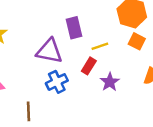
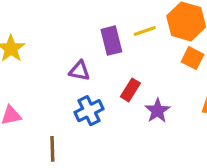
yellow line: (100, 46) -> (145, 31), moved
purple triangle: (49, 51) -> (79, 71), size x0.6

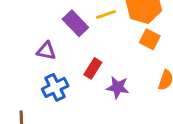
purple rectangle: (111, 41) -> (75, 23), turned -30
purple star: (157, 111) -> (118, 87), turned -30

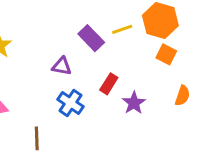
blue cross: (55, 87) -> (71, 103), turned -30
purple star: (118, 87) -> (134, 103), turned 30

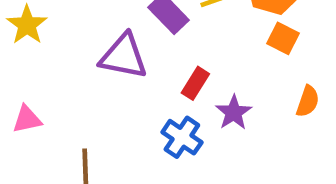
purple triangle: (62, 66) -> (124, 56), size x1.6
blue cross: (71, 103) -> (182, 137), moved

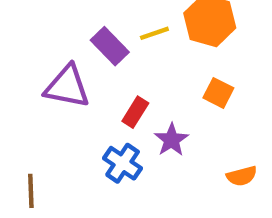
orange square: (283, 38) -> (218, 93), moved
orange semicircle: (308, 101) -> (242, 176), moved, turned 56

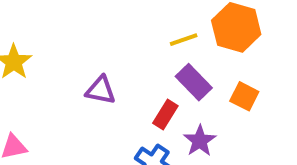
purple rectangle: (110, 46) -> (194, 82), moved
purple triangle: (67, 87) -> (101, 90), size x0.7

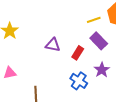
red rectangle: (165, 114) -> (78, 53), moved

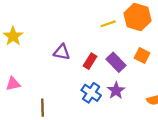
purple rectangle: (99, 41) -> (116, 62), moved
purple star: (102, 70) -> (116, 91), moved

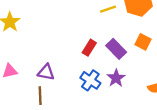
purple triangle: (62, 52) -> (46, 72), moved

